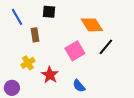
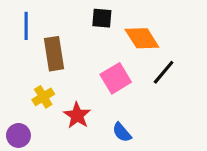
black square: (49, 12) -> (102, 18), moved
blue line: (17, 17) -> (26, 26), turned 30
brown rectangle: (35, 35) -> (54, 54), size x1.5

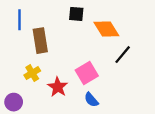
pink square: (116, 78) -> (87, 73), moved

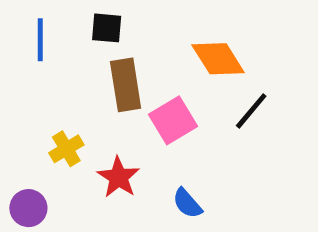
black square: (76, 14) -> (107, 28), moved
brown rectangle: (40, 41) -> (126, 85), moved
pink square: (87, 73) -> (173, 120), moved

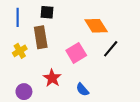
brown rectangle: (126, 85) -> (41, 37), moved
yellow cross: (66, 149) -> (20, 51), moved
purple circle: (28, 208) -> (24, 92), moved

